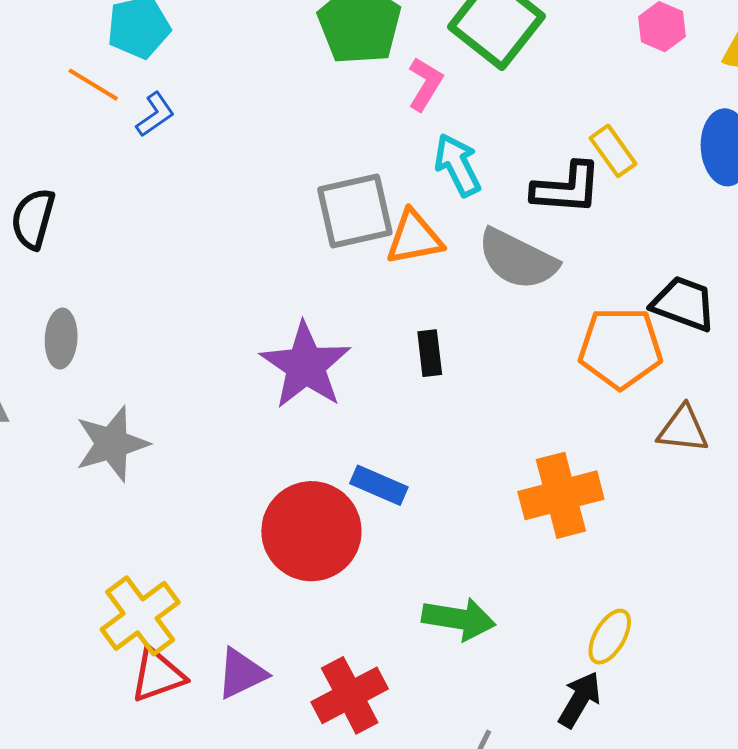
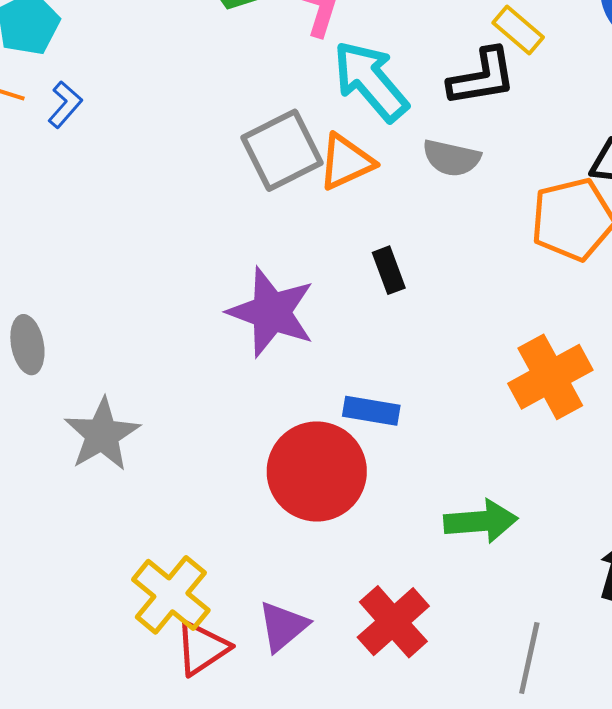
cyan arrow: (458, 165) -> (371, 81), size x1.4
gray semicircle: (518, 259) -> (451, 158), size x0.7

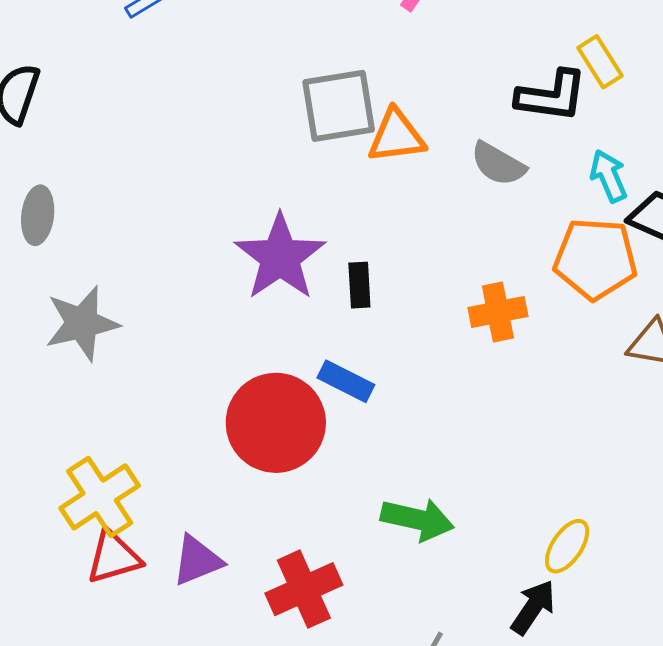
cyan arrow: (371, 81) -> (609, 176), moved, size x0.6
black rectangle: (389, 270) -> (359, 285), moved
orange cross: (550, 377) -> (498, 312), moved, size x0.7

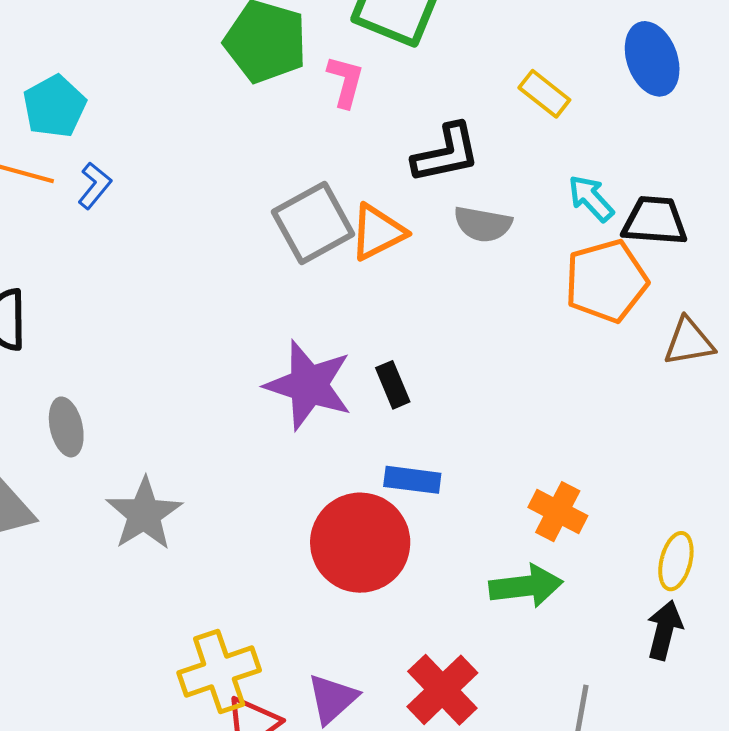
black L-shape: (551, 96) -> (446, 153), moved
orange cross: (498, 312) -> (558, 512), moved, turned -32
yellow cross: (100, 497) -> (219, 672), turned 34

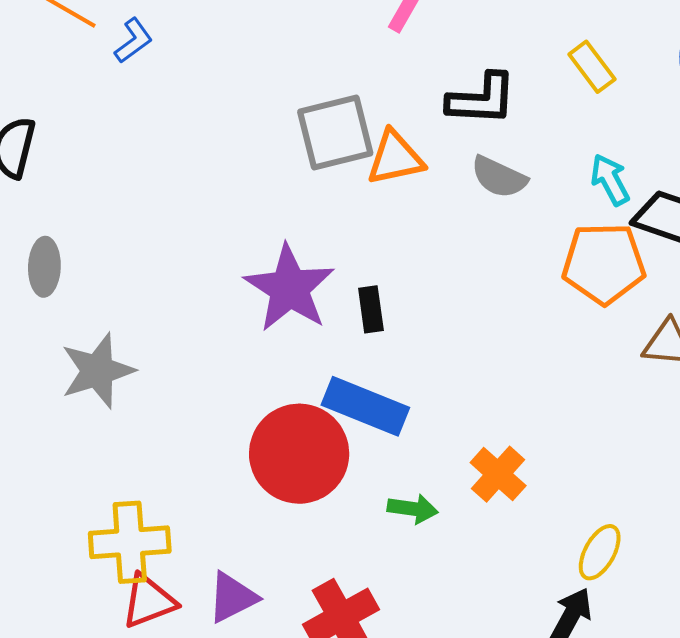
blue rectangle: (412, 480) -> (365, 406), size x1.5
green arrow: (526, 586) -> (413, 509), moved, size x0.7

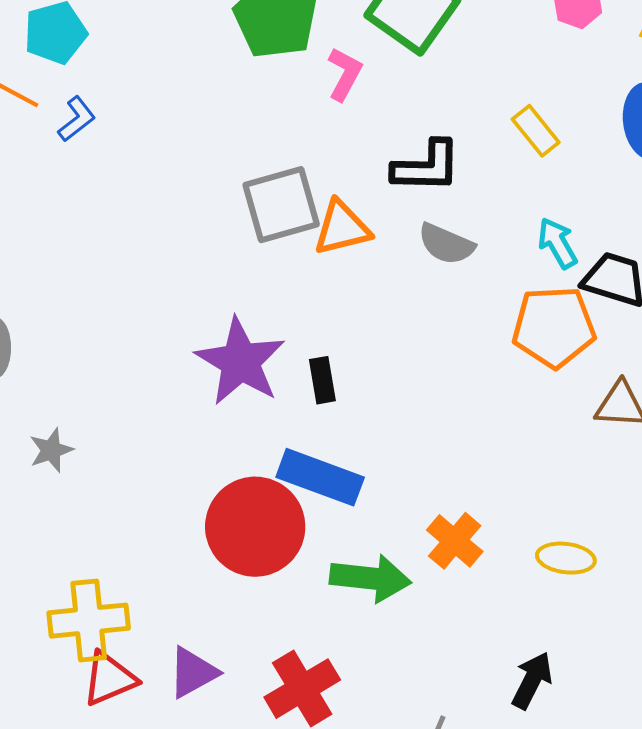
gray star: (98, 371) -> (51, 450), size x0.6
green arrow: (413, 509) -> (370, 578), size x1.6
yellow ellipse: (600, 552) -> (566, 558), moved, turned 70

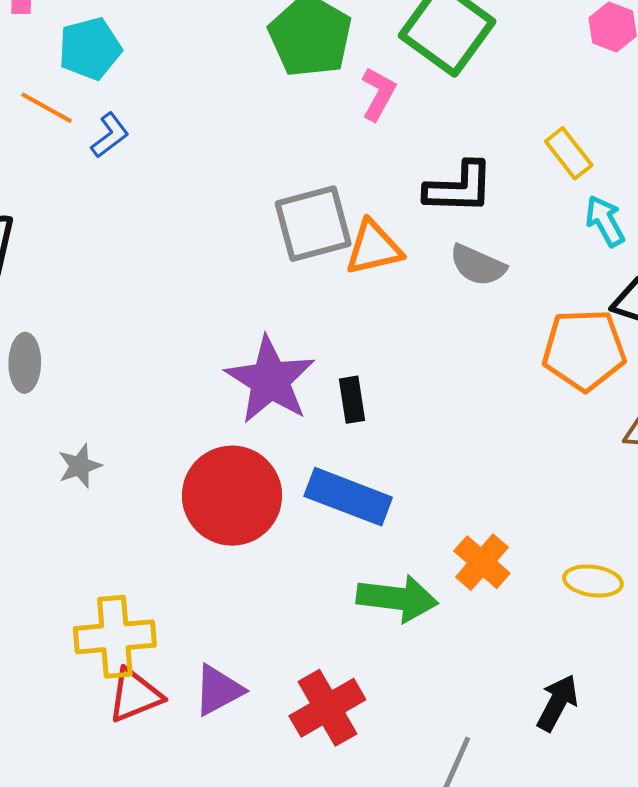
cyan arrow: (557, 243) -> (605, 221), moved
red circle: (255, 527) -> (232, 496), moved

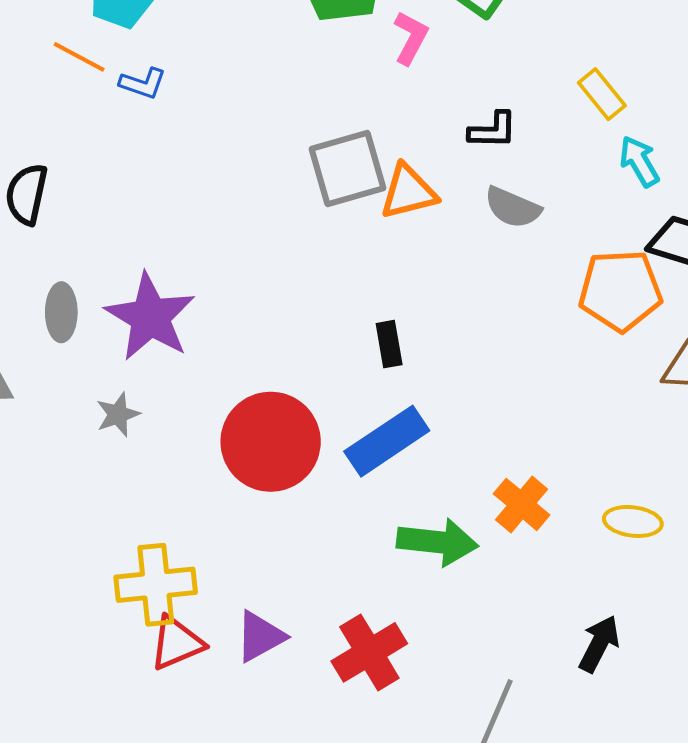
blue L-shape: (110, 135) -> (143, 83), turned 57
black L-shape: (459, 188) -> (493, 130), size x0.7
purple star: (270, 380) -> (150, 317), moved
blue rectangle: (348, 497) -> (387, 441), turned -54

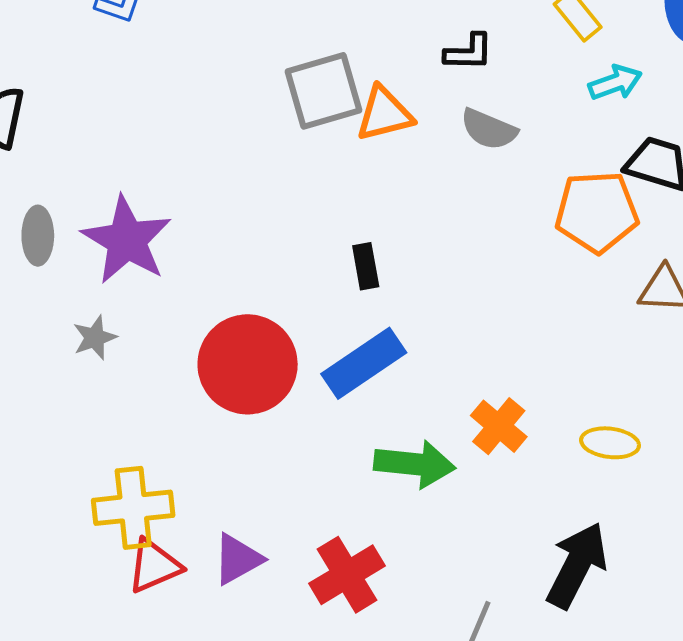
cyan arrow: (639, 161) -> (615, 83), turned 100
black arrow: (599, 644) -> (577, 565), size x1.5

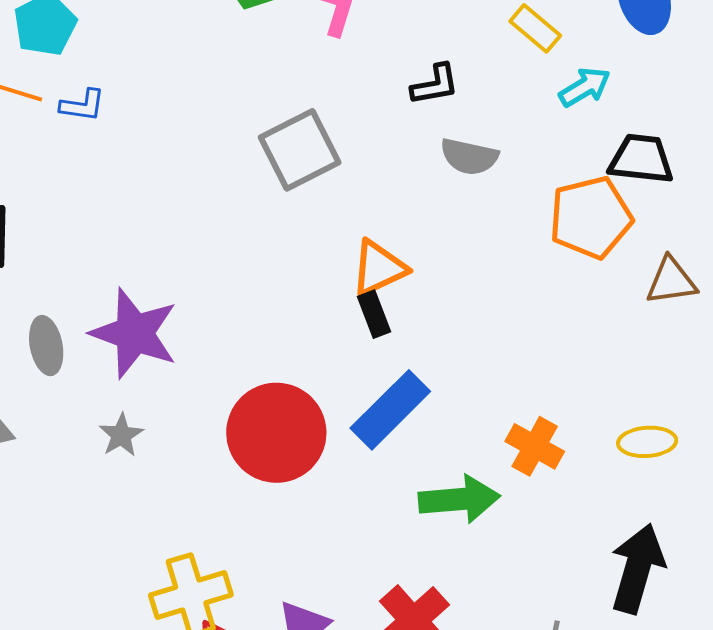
orange triangle: (384, 114) -> (379, 268), moved

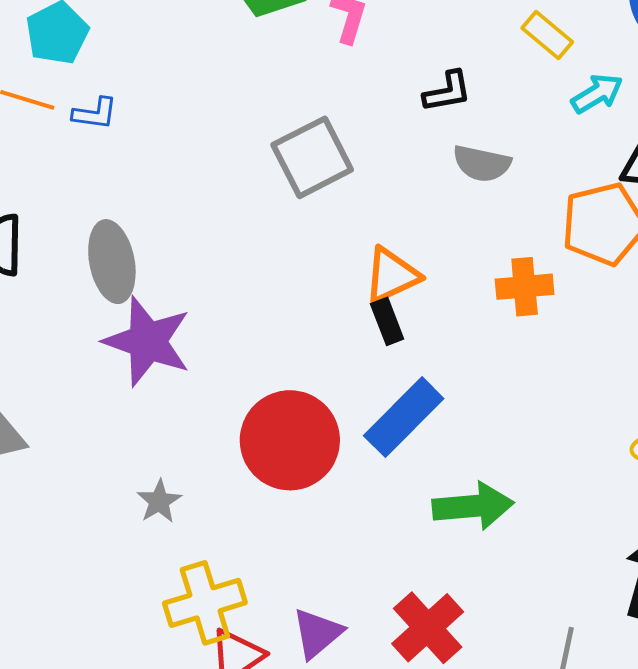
gray ellipse: (46, 346) -> (112, 262), moved, size x1.4
gray star: (121, 435) -> (159, 501), moved
orange cross: (535, 446) -> (525, 287), moved, turned -34

